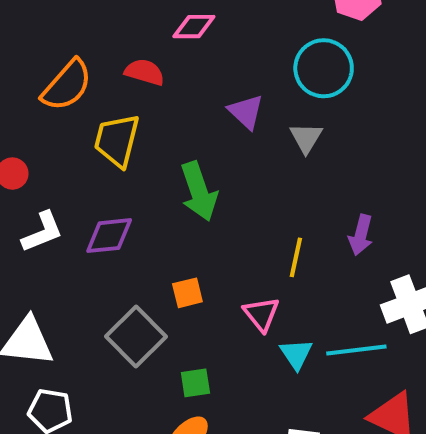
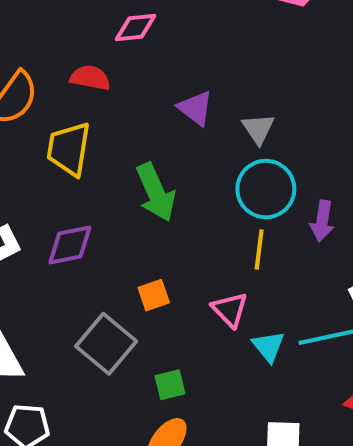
cyan circle: (324, 68) -> (266, 189), moved

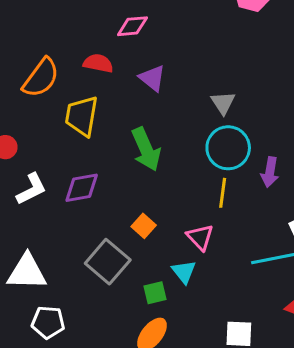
purple triangle: (195, 108) -> (152, 78), moved
orange square: (154, 295) -> (144, 226), turned -30
cyan triangle: (269, 346) -> (184, 272), moved

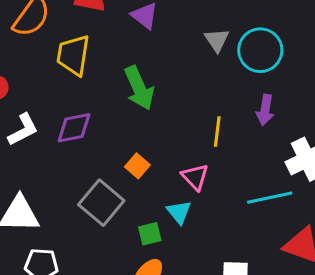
cyan circle: (228, 148) -> (260, 50), moved

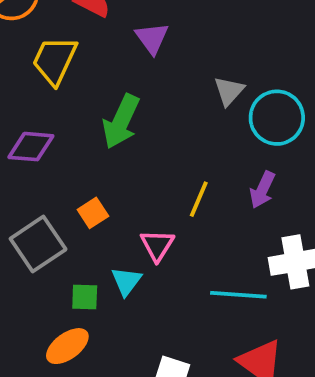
green arrow: (139, 88) -> (121, 122), turned 33

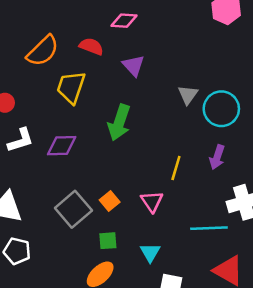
orange square: (93, 213) -> (110, 201), moved
cyan triangle: (126, 281) -> (150, 252), moved

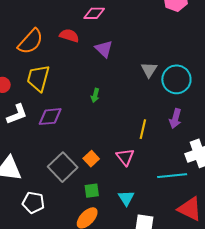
yellow trapezoid: (71, 87) -> (38, 78), moved
green arrow: (119, 123) -> (95, 95), size x0.5
white pentagon: (17, 251) -> (33, 203), moved

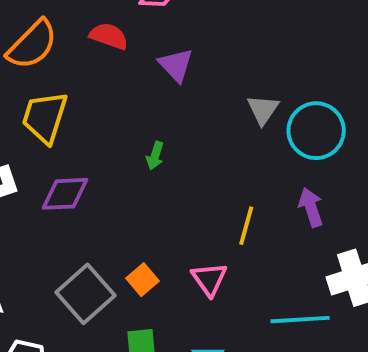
purple arrow: (175, 118) -> (311, 207), turned 144

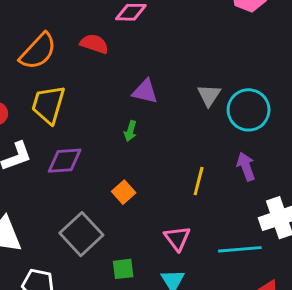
purple triangle: (176, 65) -> (145, 91), moved, turned -32
pink triangle: (209, 279) -> (177, 238), moved
orange square: (142, 280) -> (124, 192), moved

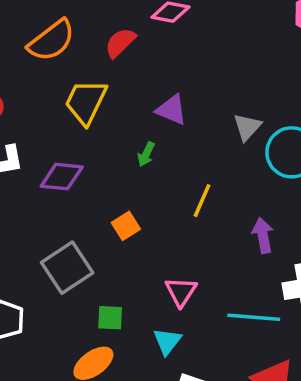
red semicircle: (94, 44) -> (120, 43), turned -72
yellow trapezoid: (48, 105) -> (86, 102), moved
purple arrow: (246, 167) -> (263, 235), moved
yellow line: (199, 181) -> (202, 201), moved

